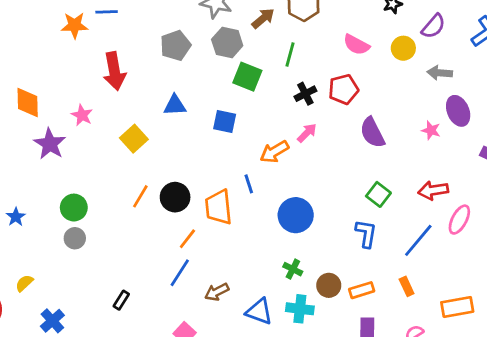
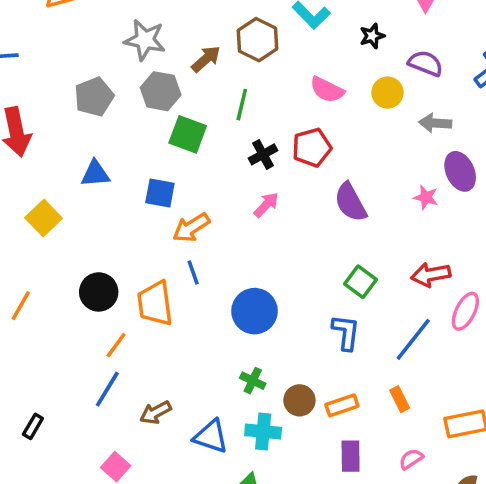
purple semicircle: (433, 26) -> (426, 63), turned -108
orange arrow: (274, 152) -> (191, 228), moved
orange line: (140, 196) -> (21, 306), moved

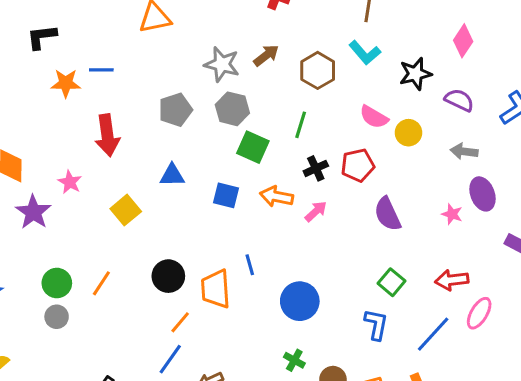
black star: (372, 36) -> (415, 74), size x1.5
brown arrow: (206, 59) -> (266, 55), moved
yellow circle: (388, 93) -> (408, 133), moved
orange arrow: (191, 228) -> (276, 197), moved, turned 40

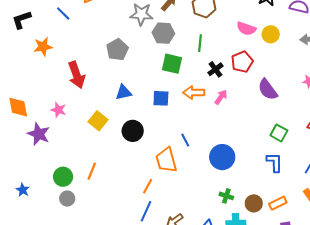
blue line: (101, 70) -> (63, 13), moved, turned 56
gray hexagon: (232, 109) -> (163, 33), moved
black circle: (168, 276) -> (133, 131), moved

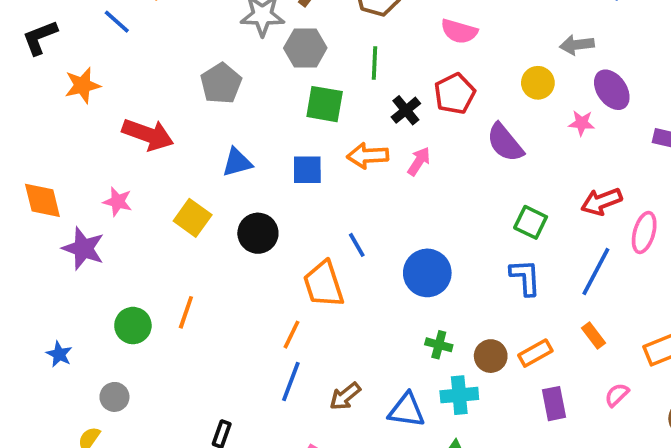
yellow circle: (271, 34) -> (538, 83), moved
red arrow: (77, 75) -> (148, 135), turned -48
gray circle: (67, 199) -> (114, 397), moved

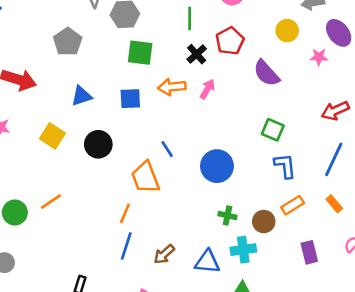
green line: (374, 63) -> (190, 19), moved
green square: (531, 222) -> (273, 130), moved
orange line: (186, 312) -> (51, 202), turned 40
orange rectangle: (535, 353) -> (293, 205), moved

